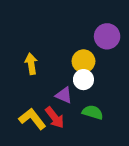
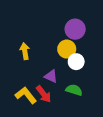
purple circle: (107, 36) -> (75, 29), moved
white circle: (83, 80) -> (76, 62), moved

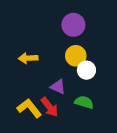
purple circle: (75, 29) -> (73, 25), moved
yellow arrow: (25, 51) -> (28, 58), turned -84

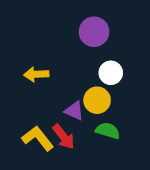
yellow circle: (76, 56) -> (97, 100), moved
white circle: (86, 70) -> (111, 73), moved

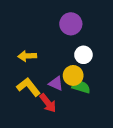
green semicircle: (108, 131) -> (81, 87), moved
yellow L-shape: (38, 138) -> (28, 87), moved

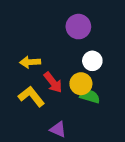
purple triangle: (56, 83) -> (58, 129), moved
red arrow: (48, 103) -> (53, 82), moved

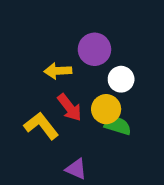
purple circle: (78, 27) -> (94, 49), moved
yellow arrow: (30, 62) -> (58, 71), moved

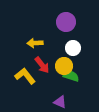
purple circle: (94, 49) -> (66, 22), moved
purple triangle: (76, 169) -> (60, 102), moved

